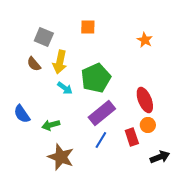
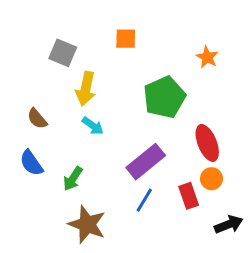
brown semicircle: (34, 64) -> (37, 119), moved
green pentagon: (96, 78) -> (164, 97), moved
green arrow: (51, 125) -> (73, 179), turned -42

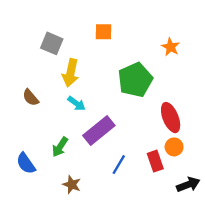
purple rectangle: (146, 162) -> (99, 130), moved
blue semicircle: (31, 163) -> (26, 163), moved
brown star: (87, 224) -> (72, 185), size x0.6

